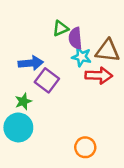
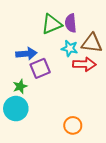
green triangle: (60, 28) -> (52, 24), size x1.5
purple semicircle: (75, 38) -> (71, 23), moved
purple square: (47, 80) -> (40, 68), turned 30

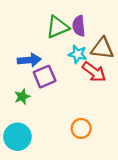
red arrow: (84, 64) -> (94, 72), turned 35
cyan circle: (16, 109) -> (17, 137), moved
orange circle: (73, 125) -> (81, 128), moved

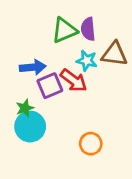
red arrow: (94, 72) -> (74, 80), moved
cyan circle: (17, 137) -> (30, 127), moved

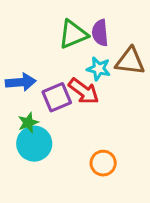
blue arrow: (33, 67) -> (21, 82), moved

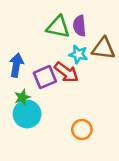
green triangle: (73, 34) -> (58, 27), turned 35
blue arrow: (21, 82) -> (16, 65), turned -75

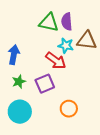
purple square: (45, 77) -> (45, 84), moved
cyan circle: (27, 114) -> (20, 112), moved

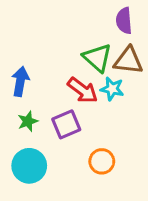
purple semicircle: (67, 22) -> (124, 21), moved
green triangle: (49, 23) -> (97, 58), moved, turned 30
cyan star: (66, 46) -> (112, 89), moved

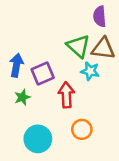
red arrow: (83, 90) -> (66, 95), moved, turned -130
purple square: (66, 124) -> (43, 73), moved
cyan circle: (29, 166) -> (38, 139), moved

